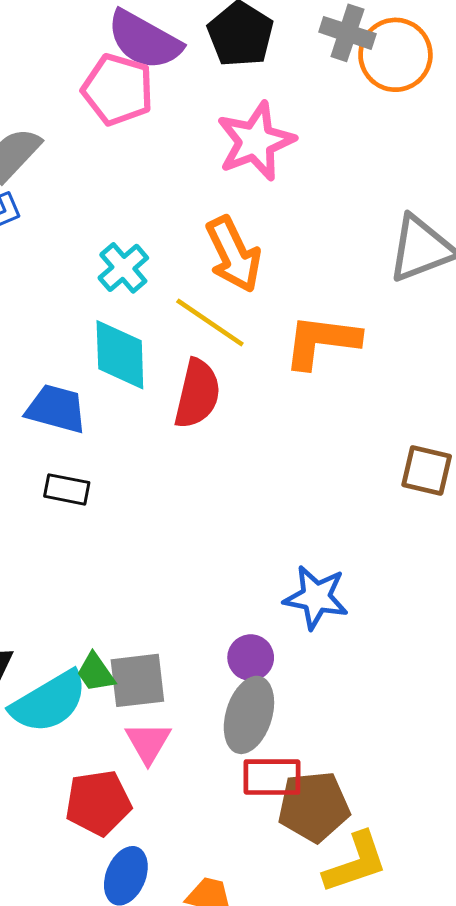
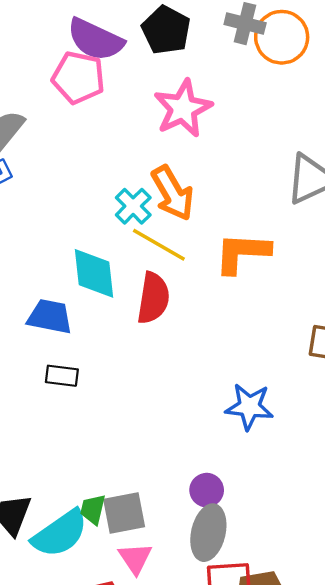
cyan cross: (123, 268) -> (133, 206), moved
blue star: (316, 597) -> (249, 407), moved
green trapezoid: (96, 673) -> (93, 509), turned 52

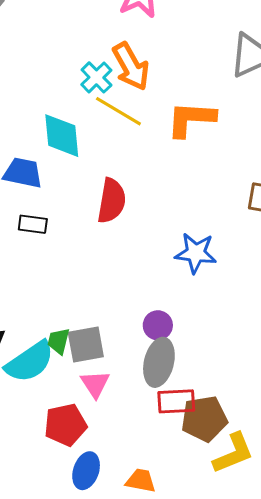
red semicircle: (153, 298) -> (112, 201), moved

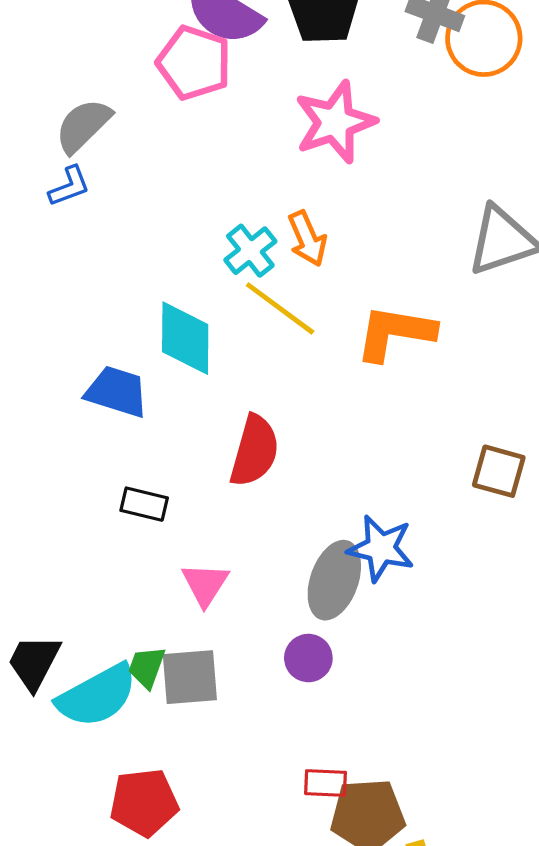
orange arrow: (131, 66) -> (307, 239), size x0.7
black rectangle: (33, 224) -> (144, 504), moved
gray ellipse: (159, 362) -> (334, 580), moved
pink triangle: (95, 384) -> (205, 584), moved
red rectangle: (176, 401) -> (325, 783), size x0.7

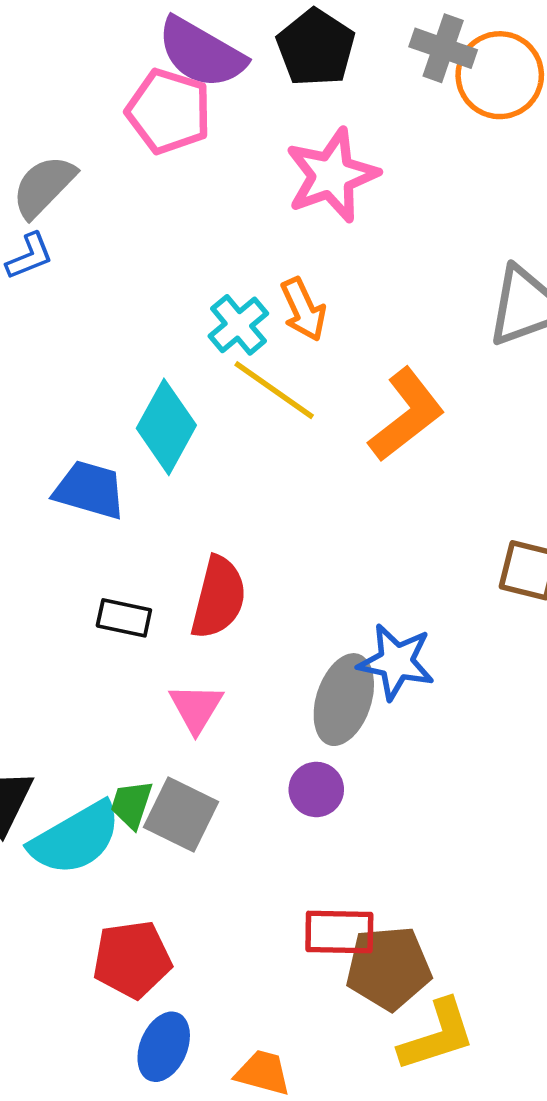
orange L-shape: (395, 333) -> (406, 415), turned 134
cyan diamond: (185, 338) -> (166, 427), turned 30
red semicircle: (255, 451) -> (218, 598), moved
gray square: (190, 677) -> (181, 815), turned 32
red rectangle: (325, 783) -> (339, 932), size x1.4

